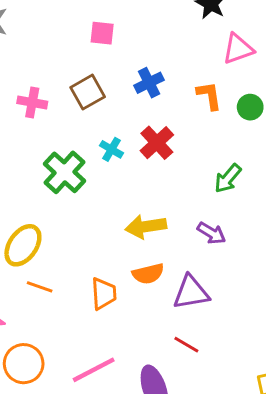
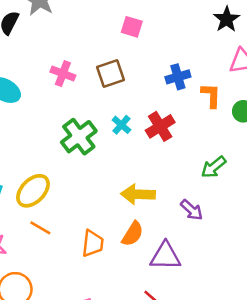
blue cross: (149, 83) -> (178, 77), moved
orange semicircle: (148, 274) -> (133, 234), turned -55

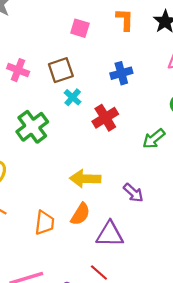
orange L-shape: (211, 95) -> (125, 20), moved
cyan cross: (121, 125) -> (73, 97), moved
green arrow: (214, 167) -> (154, 139), moved

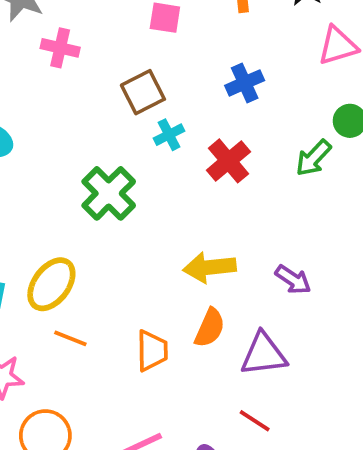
pink cross: (18, 70) -> (60, 48), moved
cyan cross: (73, 97) -> (169, 135), turned 30
green arrow: (154, 139) -> (313, 158), moved

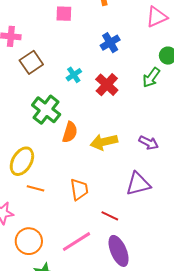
brown square: (143, 92) -> (31, 62), moved
orange semicircle: (210, 328) -> (70, 132), moved
red line: (255, 421) -> (110, 216), moved

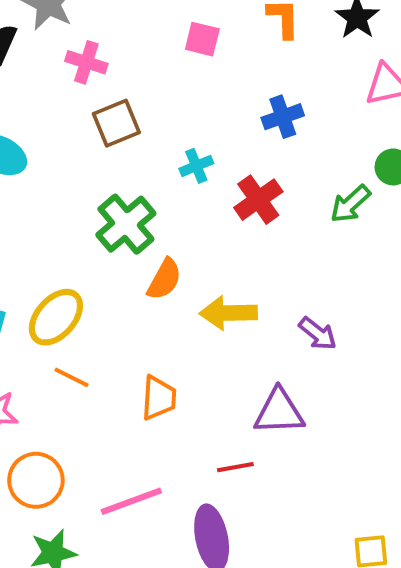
red line: (110, 216) -> (235, 467), moved, turned -48

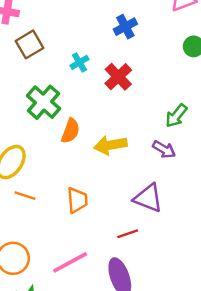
green arrow: (350, 204) -> (176, 116), moved
purple triangle: (279, 412) -> (148, 198), turned 32

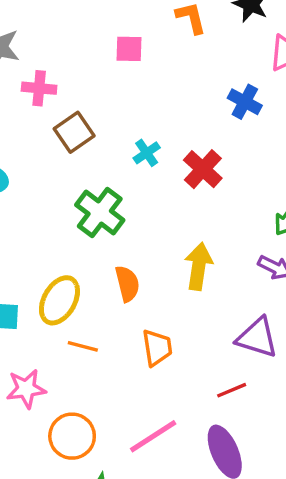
blue cross: (125, 27) -> (245, 102), moved, turned -30
orange semicircle: (70, 131) -> (127, 284), moved, turned -30
yellow arrow: (110, 145) -> (199, 266), turned 112

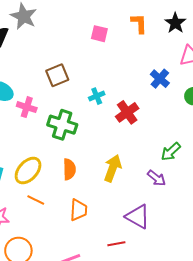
pink cross: (39, 88) -> (27, 107), moved
green cross: (100, 212) -> (62, 125), turned -32

